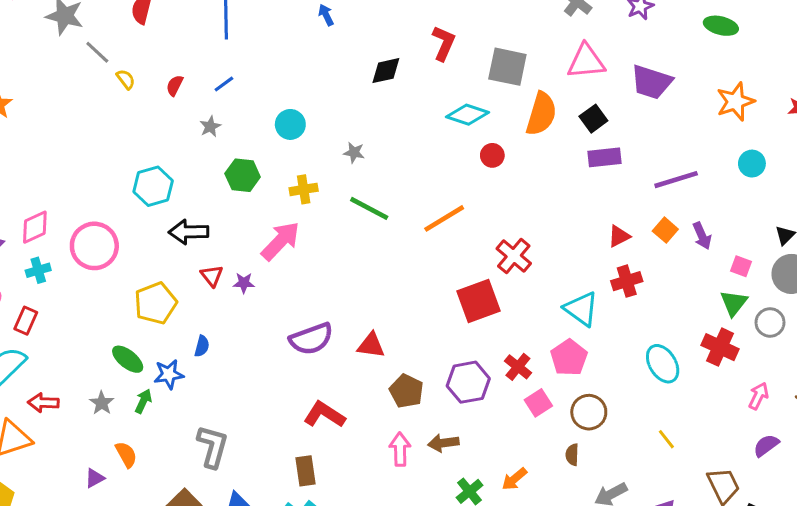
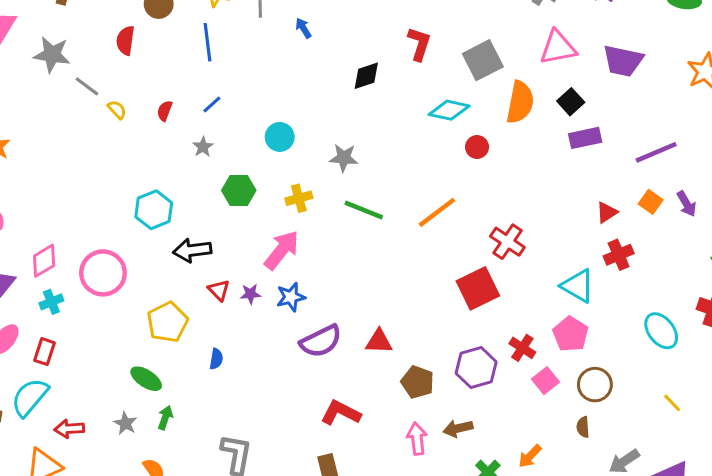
gray square: (507, 67) -> (483, 60), turned -33
gray star: (354, 153) -> (344, 158), size x1.4
blue star: (169, 374) -> (291, 297), moved

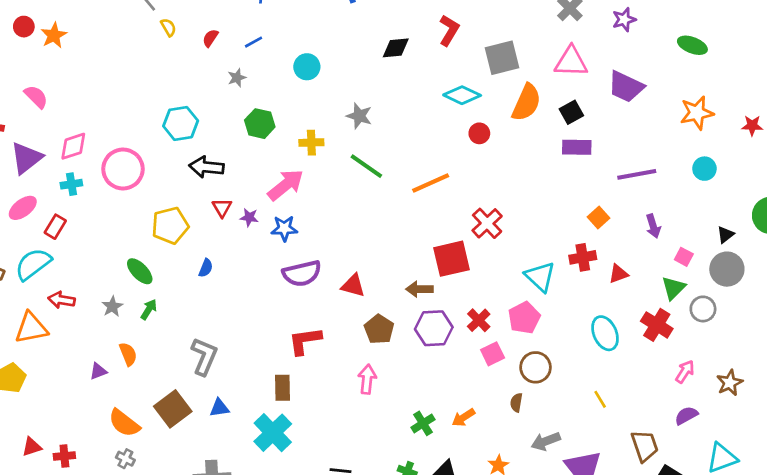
cyan circle: (280, 137) -> (307, 67), moved
orange square: (651, 202) -> (599, 218), moved
red triangle: (607, 212) -> (618, 274), moved
red L-shape: (341, 413) -> (305, 341), turned -48
brown arrow: (458, 428) -> (419, 289), moved

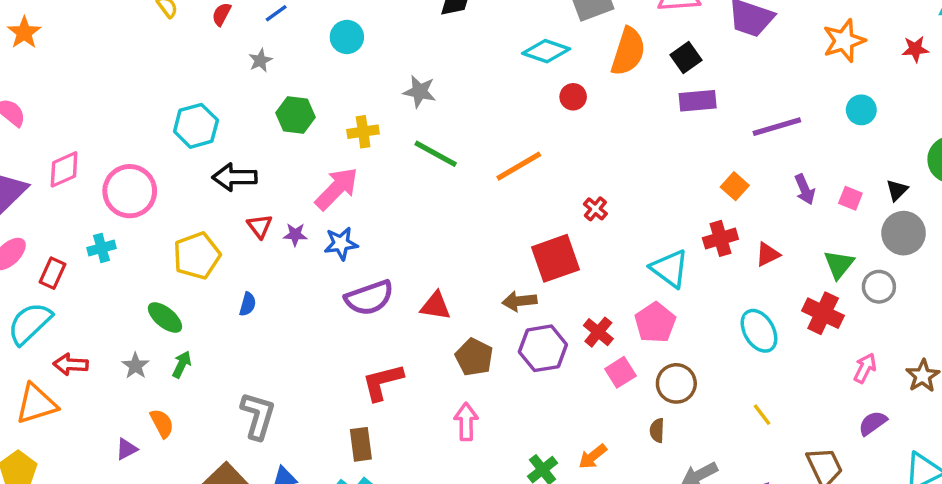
cyan cross: (71, 184) -> (102, 248), moved
red cross: (487, 223) -> (595, 209), size x0.6
pink square: (684, 257) -> (850, 198), moved

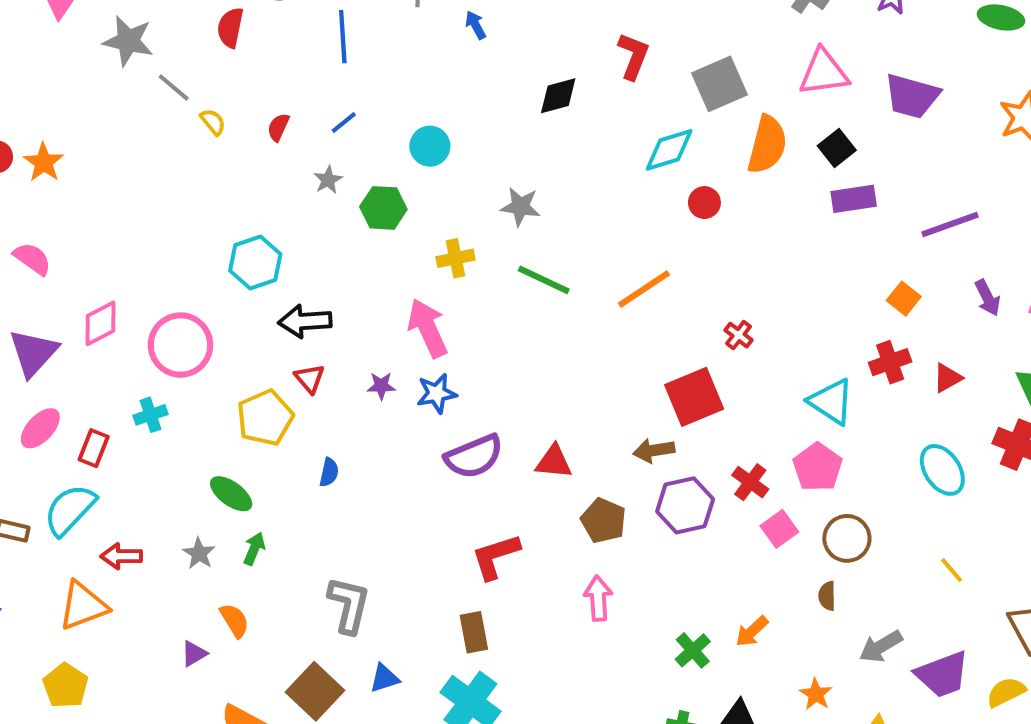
cyan diamond: (546, 51) -> (669, 150), turned -33
green hexagon: (295, 115) -> (383, 208), moved
pink arrow: (337, 189) -> (428, 328), turned -66
red triangle: (260, 226) -> (310, 378), moved

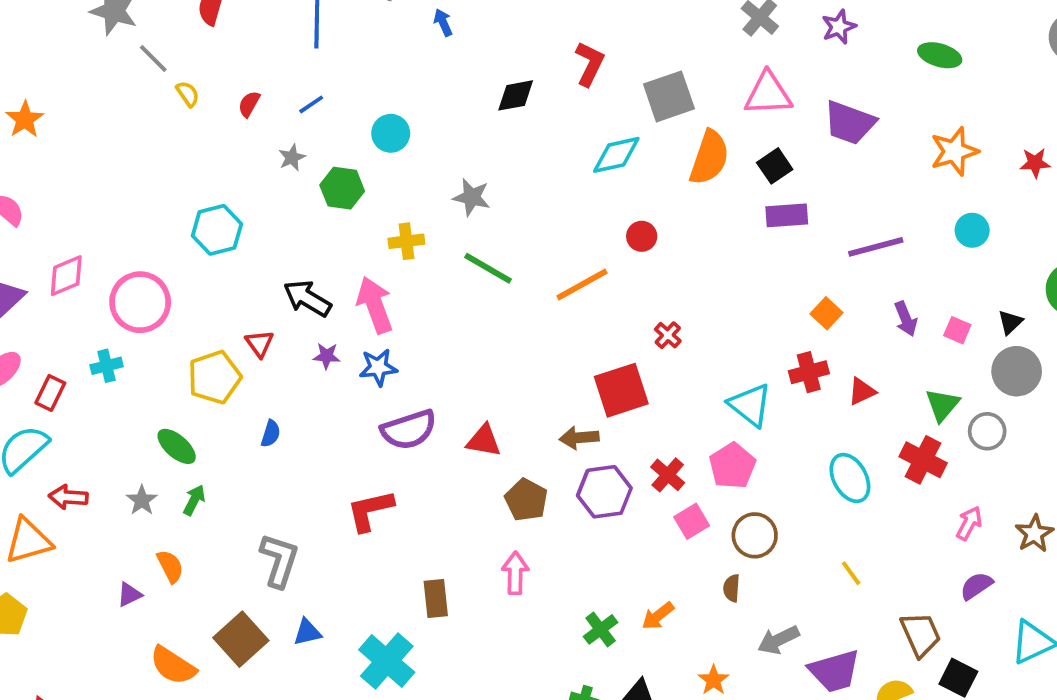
red circle: (704, 203) -> (642, 236), moved
black arrow: (305, 321) -> (307, 298), moved, turned 30
red L-shape: (495, 556) -> (370, 510), moved
brown rectangle: (474, 632) -> (436, 598), moved

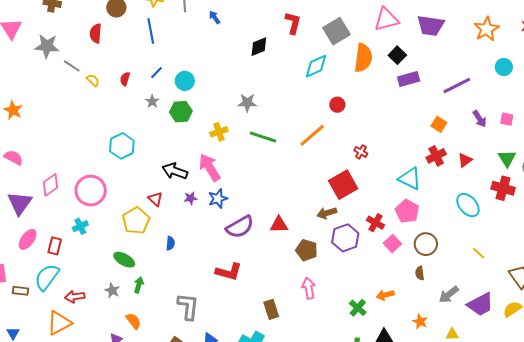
cyan circle: (391, 133) -> (185, 81), moved
red L-shape: (370, 510) -> (229, 272), turned -140
orange arrow: (658, 616) -> (385, 295), turned 36

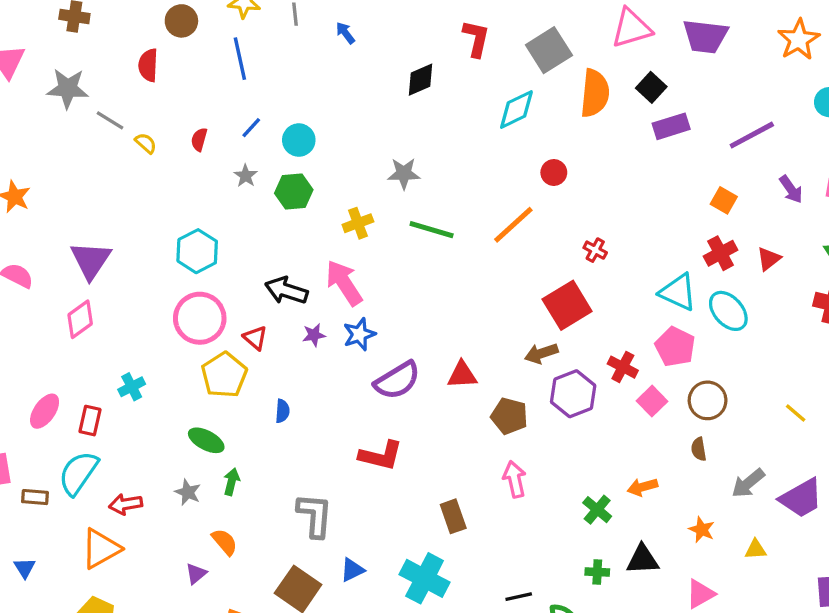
pink circle: (91, 191) -> (200, 318), moved
purple triangle: (20, 203) -> (91, 260), moved
cyan ellipse: (468, 205) -> (728, 311), moved

